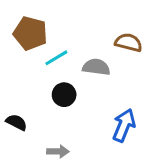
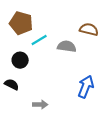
black circle: (64, 95) -> (20, 60), moved

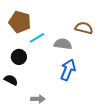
blue arrow: (86, 87) -> (68, 70), moved

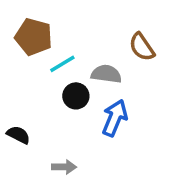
brown semicircle: (84, 28) -> (142, 47), turned -138
black circle: (19, 57) -> (76, 96), moved

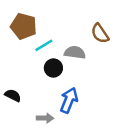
blue arrow: (115, 118) -> (69, 100), moved

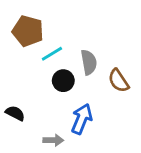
brown semicircle: (100, 33) -> (119, 81), moved
gray semicircle: (75, 52) -> (89, 62), turned 72

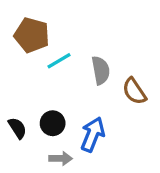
black circle: (63, 81) -> (53, 123), moved
black semicircle: (15, 113) -> (17, 128), turned 30

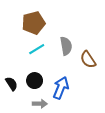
brown pentagon: (32, 35) -> (34, 23), moved, turned -30
cyan line: (59, 61) -> (37, 49), moved

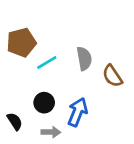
brown pentagon: (34, 23) -> (21, 42), moved
black semicircle: (11, 84) -> (15, 121), moved

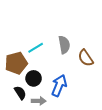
brown pentagon: (21, 42) -> (16, 63), moved
black semicircle: (15, 121) -> (20, 93), moved

